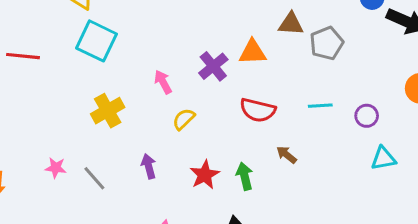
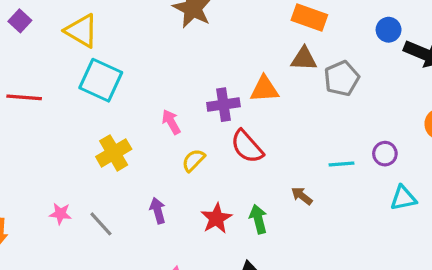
purple cross: (213, 66) -> (223, 105), turned 32
cyan line: (320, 106) -> (342, 164), moved
red semicircle: (258, 110) -> (247, 147), moved, turned 36

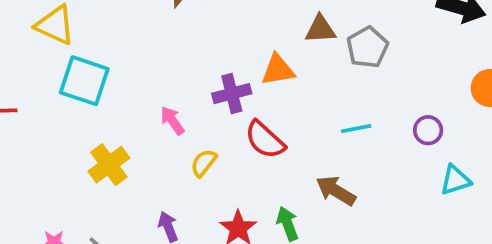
cyan line: (342, 164) -> (356, 129), moved
brown arrow: (302, 196) -> (336, 191), size x1.5

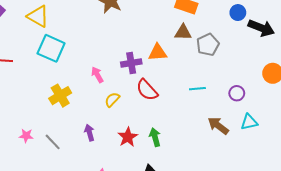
brown arrow: (336, 191) -> (218, 126), moved

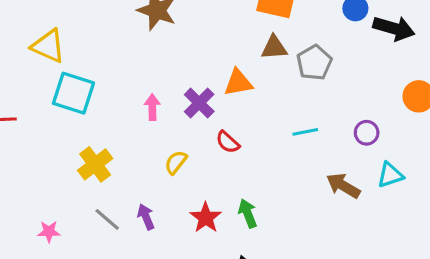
purple cross: (131, 63) -> (199, 103), turned -30
pink arrow: (97, 75) -> (152, 107), moved, turned 35
red semicircle: (147, 90) -> (228, 142), size x0.7
gray line: (53, 142) -> (107, 219), moved

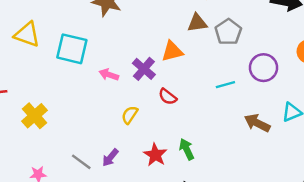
cyan square: (73, 93) -> (72, 49), moved
pink arrow: (152, 107) -> (109, 75), turned -66
purple circle: (367, 133) -> (263, 68), moved, size x1.5
yellow cross: (95, 164) -> (34, 116), moved
purple arrow: (146, 217) -> (110, 158), turned -114

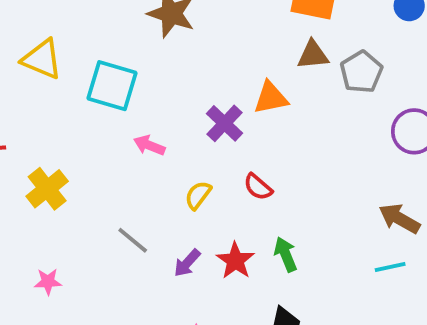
pink arrow: (109, 75) -> (149, 145), moved
cyan line: (225, 85) -> (390, 267), moved
red semicircle: (168, 97) -> (258, 187), moved
purple arrow: (110, 158) -> (187, 263), moved
gray line: (81, 162) -> (133, 240), moved

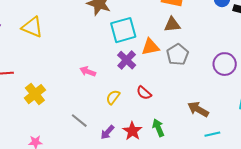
gray pentagon: (361, 72) -> (178, 55), moved
cyan square: (112, 86) -> (123, 30), moved, turned -32
brown arrow: (399, 219) -> (198, 109), moved

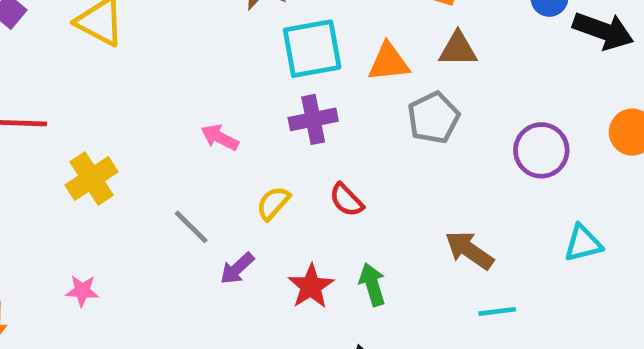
brown triangle: (172, 25) -> (458, 49), moved
orange triangle: (150, 47) -> (389, 62), moved
purple cross: (127, 60) -> (313, 119), turned 30
gray line: (79, 121) -> (191, 227), moved
purple arrow: (107, 132) -> (237, 268), moved

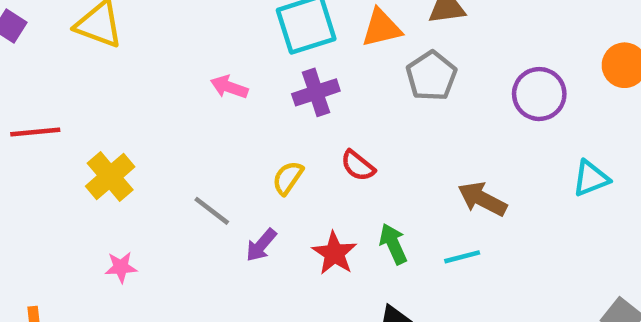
pink arrow: (220, 137) -> (229, 87), moved
pink star: (82, 291) -> (121, 267), moved
cyan line: (497, 311) -> (462, 257), moved

